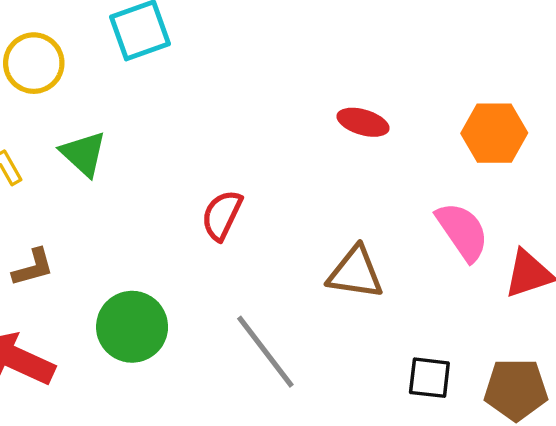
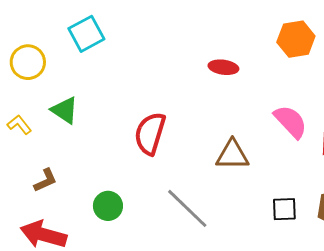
orange hexagon: (494, 133) -> (296, 39), moved
red semicircle: (222, 215) -> (150, 133), size x1.4
green circle: (132, 327) -> (108, 206), size x0.7

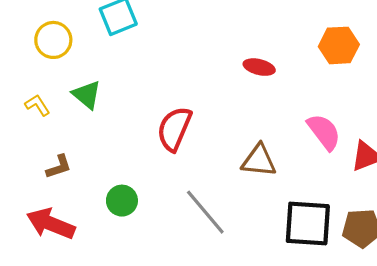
black square: (284, 209) -> (308, 223), size x1.8

